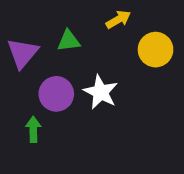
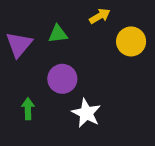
white star: (101, 92) -> (86, 113), moved
purple circle: (56, 94) -> (62, 79), moved

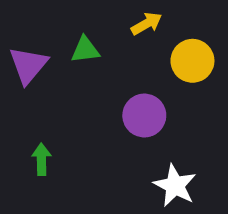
purple circle: (62, 79) -> (144, 116), moved
white star: (86, 113) -> (175, 186), moved

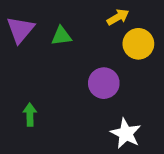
yellow arrow: (146, 24) -> (118, 17), moved
purple triangle: (28, 65) -> (20, 30), moved

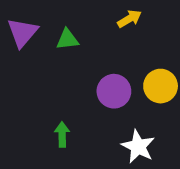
yellow circle: (138, 44) -> (161, 86), moved
green arrow: (30, 115) -> (62, 134), moved

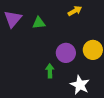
green arrow: (62, 134) -> (50, 71), moved

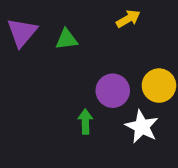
white star: (80, 85) -> (142, 127), moved

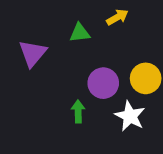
purple triangle: (22, 32) -> (33, 53), moved
green triangle: (66, 39) -> (80, 33), moved

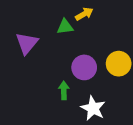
yellow arrow: (117, 17) -> (84, 14), moved
white star: (130, 116) -> (93, 108), moved

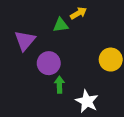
purple circle: (84, 67) -> (49, 63), moved

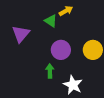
green triangle: (61, 25) -> (51, 21), turned 40
purple circle: (49, 63) -> (61, 50), moved

